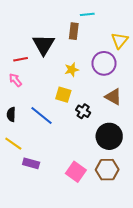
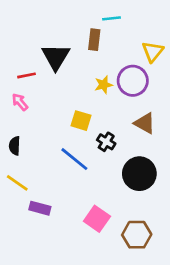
yellow star: (72, 70) -> (104, 85), moved
blue line: (41, 115) -> (74, 159), moved
brown hexagon: (107, 170) -> (137, 235), moved

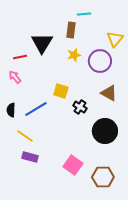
yellow star: (104, 85) -> (74, 55), moved
blue line: (74, 159) -> (36, 109), moved, turned -70
yellow line: (17, 183) -> (25, 136), moved

